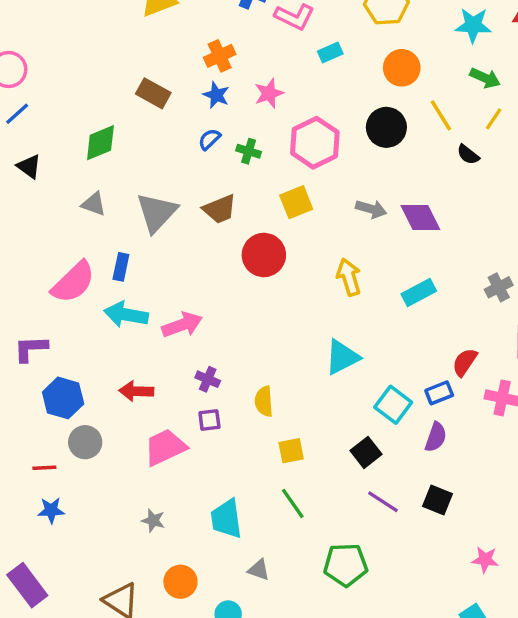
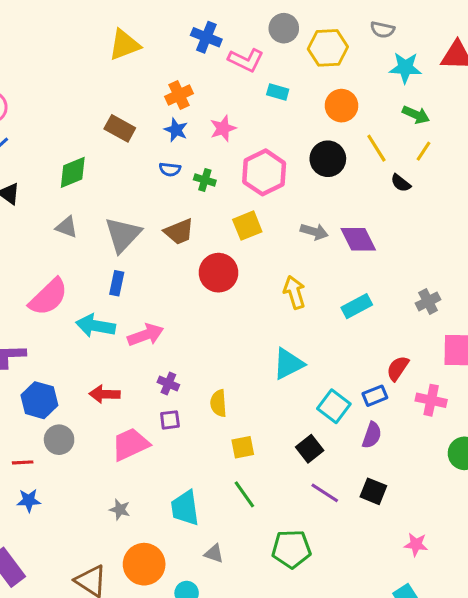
cyan rectangle: (330, 52) -> (278, 92), turned 40
blue semicircle: (209, 139) -> (170, 169), turned -130
blue rectangle: (121, 267) -> (117, 283), moved
orange circle: (180, 582) -> (144, 564), size x1.4

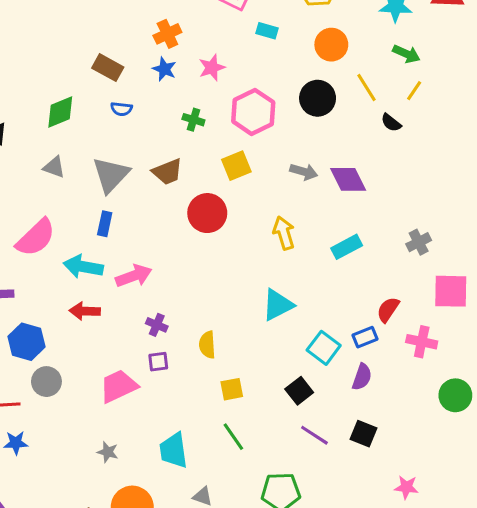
blue semicircle: (170, 169) -> (122, 109), moved
red arrow: (105, 394) -> (85, 311), moved

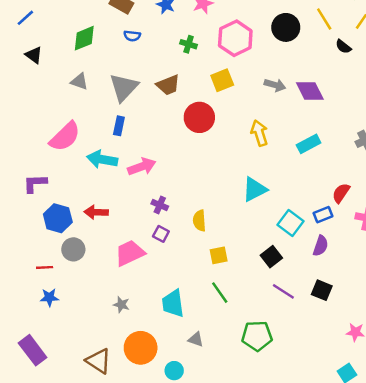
red arrow: (85, 311) -> (96, 212), moved
purple square: (158, 362) -> (161, 234), turned 35

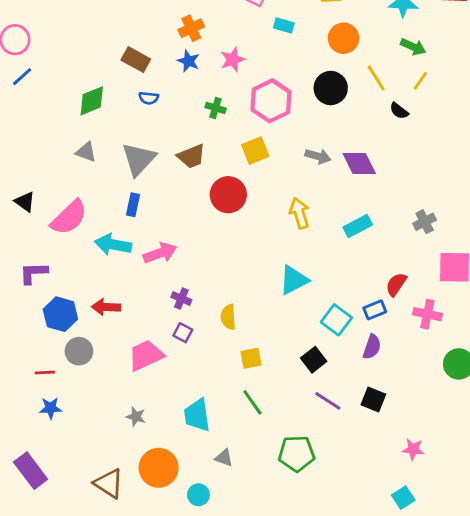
black triangle: (34, 55) -> (25, 202), moved

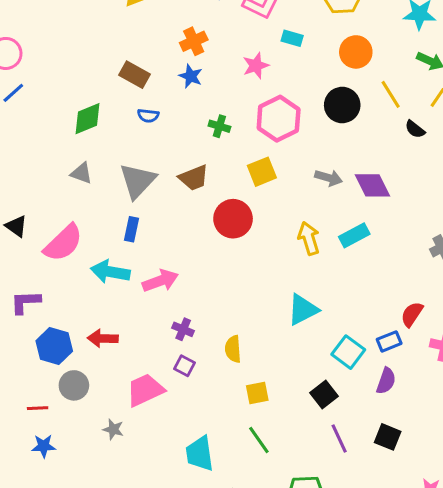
pink star: (233, 60) -> (256, 66), moved
cyan rectangle: (358, 226) -> (354, 235), moved
purple line: (328, 401) -> (339, 438), turned 32
gray star: (136, 417) -> (113, 429), moved

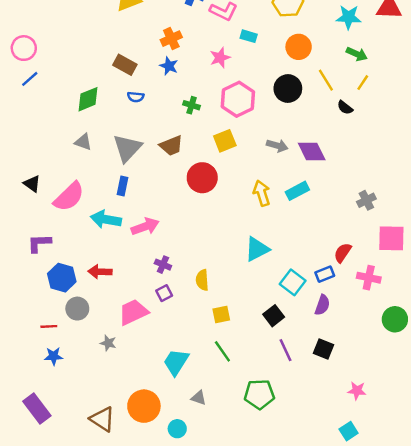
purple square: (185, 366) -> (164, 293), turned 35
cyan trapezoid: (200, 454) -> (176, 362), turned 40

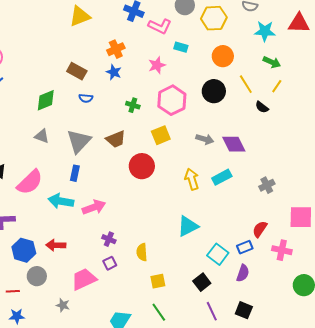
gray cross: (366, 200) -> (267, 185), moved

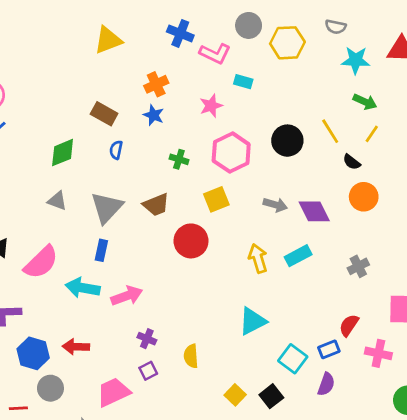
orange circle: (223, 56) -> (364, 197), moved
blue semicircle: (86, 98) -> (116, 150), turned 96
yellow square: (158, 281) -> (235, 395), moved, turned -35

